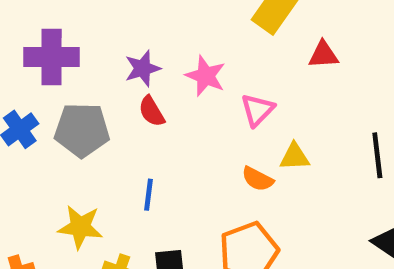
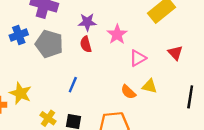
red triangle: (323, 55) -> (175, 53), moved, turned 35
yellow star: (80, 227) -> (20, 93), moved

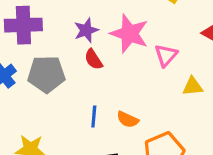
pink star: (117, 34) -> (129, 34), size x1.4
orange semicircle: (128, 92) -> (128, 120), moved

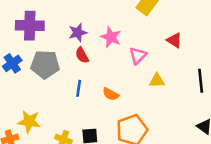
pink star: (129, 34) -> (111, 37), size x0.7
blue line: (94, 116) -> (79, 88), moved
orange semicircle: (128, 120) -> (111, 94), moved

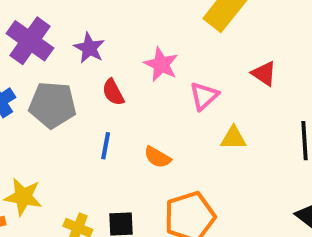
purple cross: (30, 26) -> (30, 41), turned 32
purple star: (78, 33) -> (89, 48), moved, turned -30

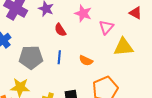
gray pentagon: (53, 105) -> (31, 57), moved
yellow triangle: (233, 138) -> (123, 47), size x1.5

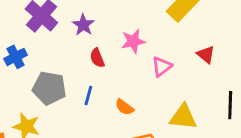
pink star: (83, 13) -> (133, 41), turned 30
yellow triangle: (123, 47) -> (183, 117), moved

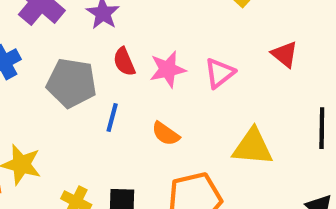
pink star: (133, 41) -> (168, 69), moved
gray pentagon: (49, 88) -> (72, 83), moved

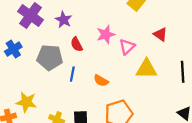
pink star: (168, 69) -> (106, 34), moved
yellow triangle: (253, 147) -> (146, 69), moved

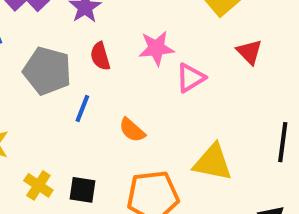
red triangle: (160, 34) -> (249, 52), moved
yellow triangle: (146, 69) -> (213, 162), moved

